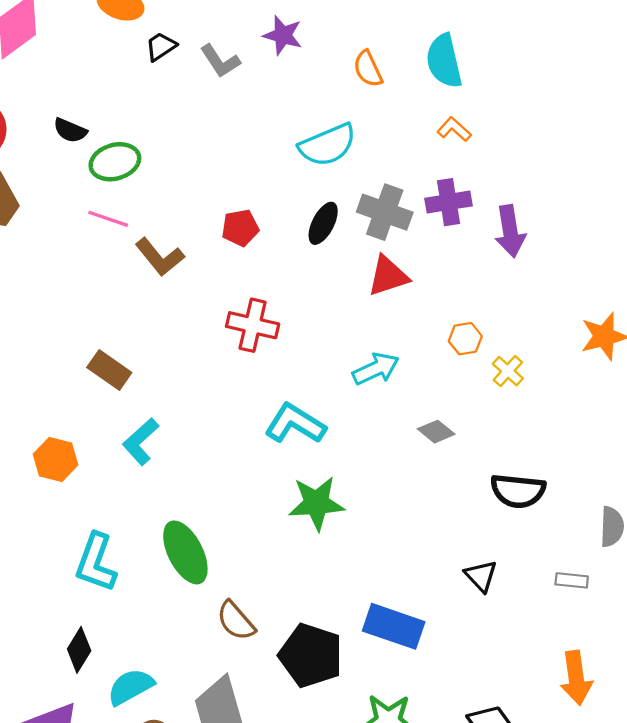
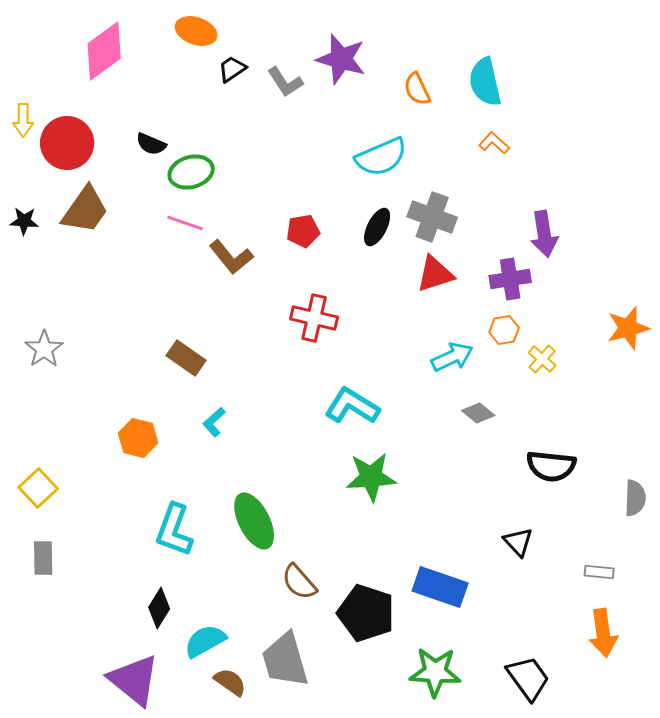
purple star: (283, 35) -> (341, 59), size x1.4
purple cross: (449, 202) -> (510, 279), moved
cyan arrow: (376, 369) -> (452, 357), moved
cyan L-shape: (141, 442) -> (214, 422), size x0.7
gray rectangle: (572, 580) -> (599, 572), moved

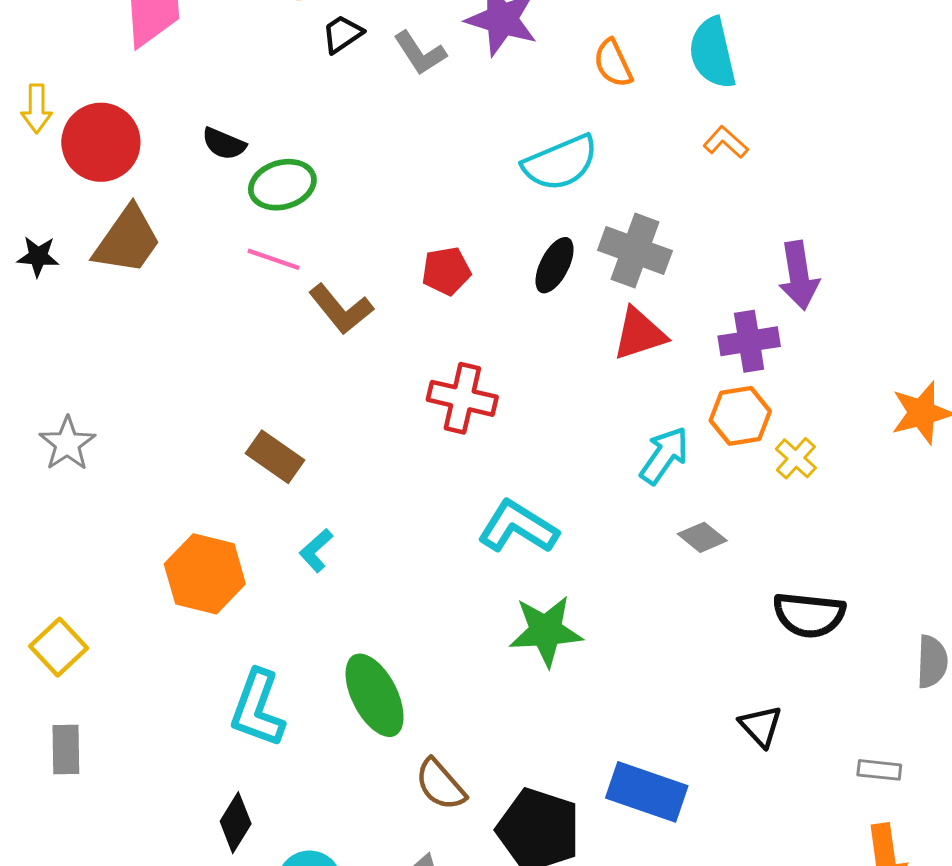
orange hexagon: (504, 330) -> (740, 416), size x1.4
cyan arrow: (452, 357) -> (664, 455), turned -30
orange hexagon: (138, 438) -> (205, 574), size x1.4

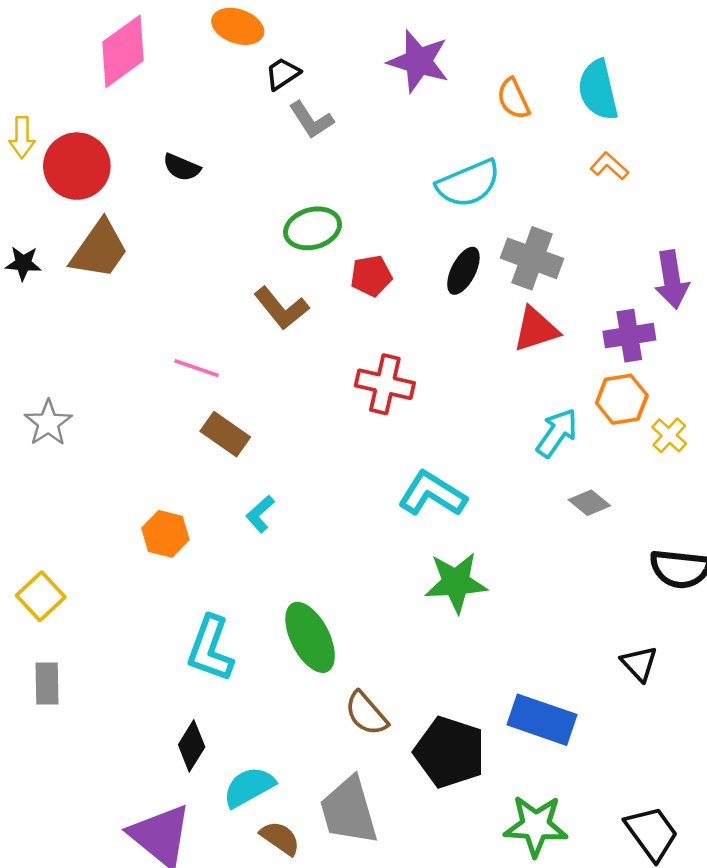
gray L-shape: (420, 53) -> (311, 120), moved
green ellipse: (282, 185) -> (313, 228), moved
pink line: (274, 259) -> (197, 368), moved
orange hexagon: (205, 574) -> (165, 534), size x0.7

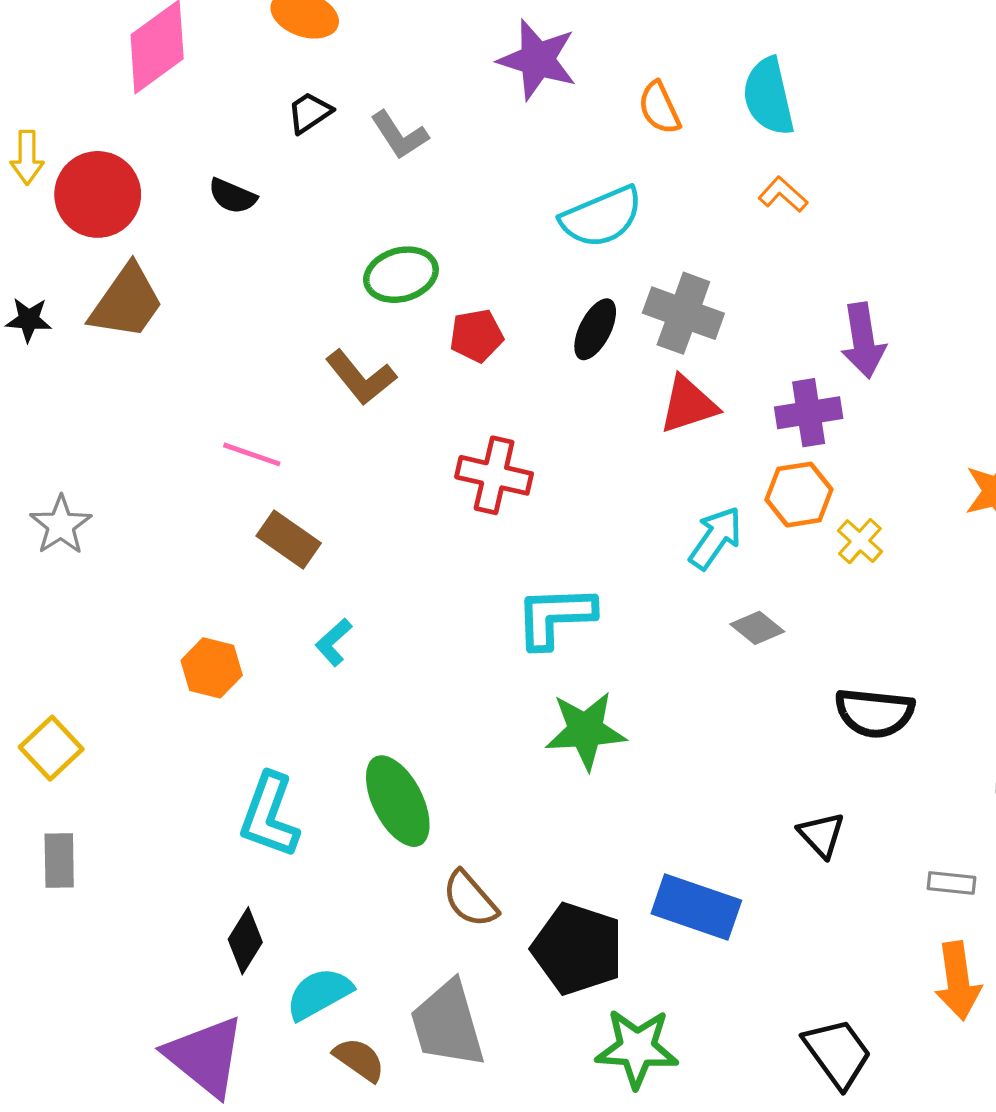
black trapezoid: (283, 74) -> (310, 113), moved
cyan L-shape: (432, 494) -> (555, 617), turned -34
green star: (536, 826) -> (637, 1048), moved

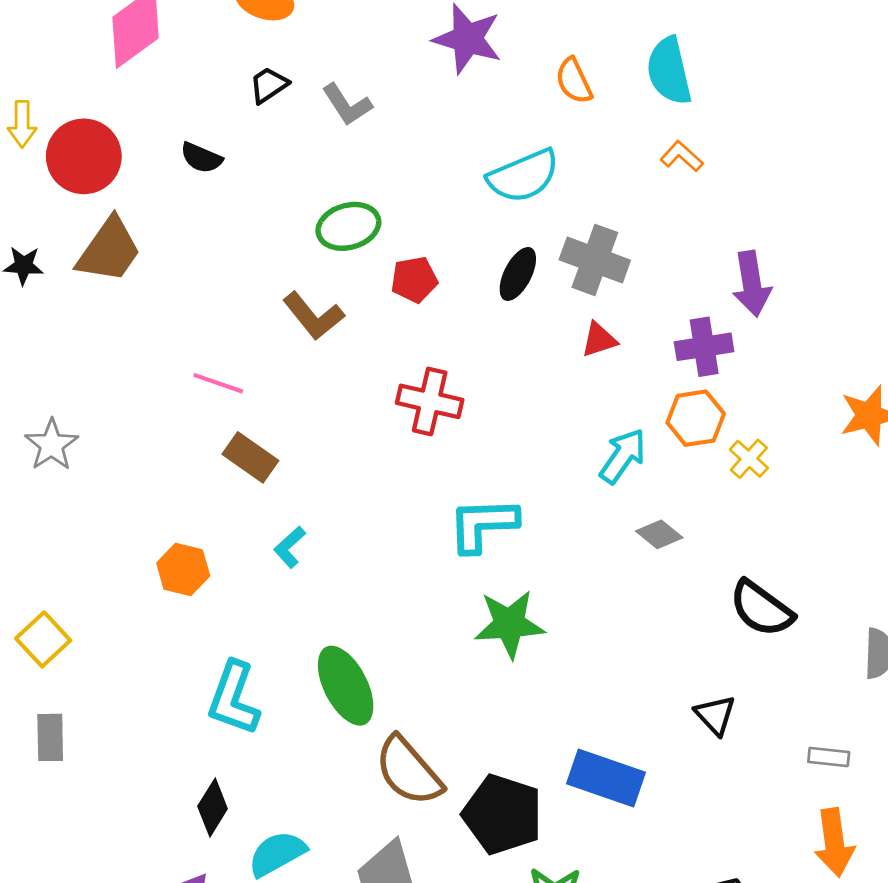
red triangle: (688, 405) -> (599, 340), size x0.7
black semicircle: (874, 713) -> (761, 609), turned 30
brown semicircle: (470, 899) -> (409, 771), size x1.4

